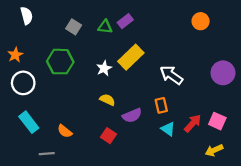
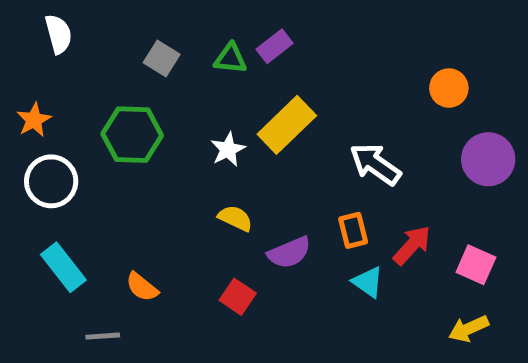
orange circle: (201, 21) -> (449, 88), moved
red arrow: (193, 123) -> (412, 245), moved

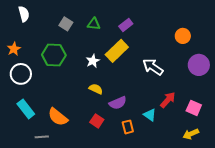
purple rectangle: (275, 46) -> (126, 25), moved
orange rectangle: (353, 230) -> (128, 127), moved
orange semicircle: (142, 287) -> (58, 117), size x1.5

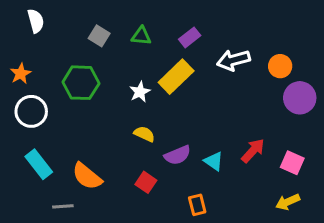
orange circle: (183, 36) -> (280, 66), moved
white arrow: (153, 67) -> (233, 60), moved, turned -50
cyan triangle: (150, 115) -> (214, 161), moved
orange rectangle: (128, 127) -> (197, 205), moved

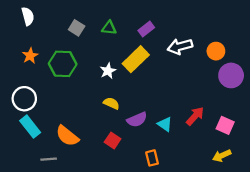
orange star: (21, 74) -> (30, 56), moved
white circle: (31, 111) -> (24, 99), moved

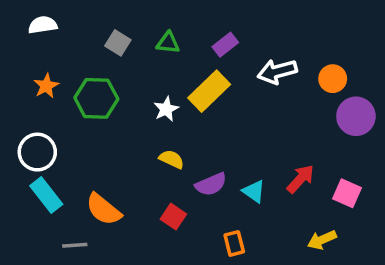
white semicircle: (28, 16) -> (43, 25), turned -84
yellow arrow: (222, 156) -> (322, 240), moved

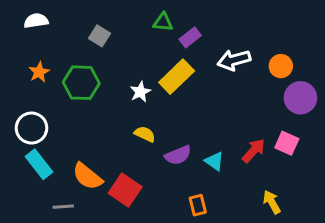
green triangle: (168, 43) -> (163, 22), moved
pink square: (347, 193) -> (287, 143), moved
red square: (173, 217) -> (125, 190), moved, size x1.5
yellow arrow: (322, 240) -> (272, 202), turned 85

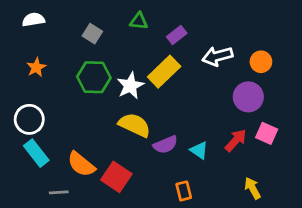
green triangle: (163, 22) -> (139, 21), moved
green hexagon: (81, 83) -> (94, 77), moved
white star: (140, 92) -> (130, 86), size x1.4
purple circle: (300, 98) -> (248, 97), moved
yellow semicircle: (145, 134) -> (135, 125), size x1.6

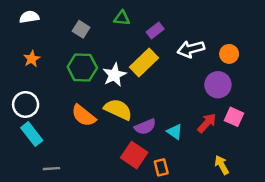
orange semicircle: (81, 164) -> (84, 116), moved
red square: (116, 177) -> (134, 155), moved

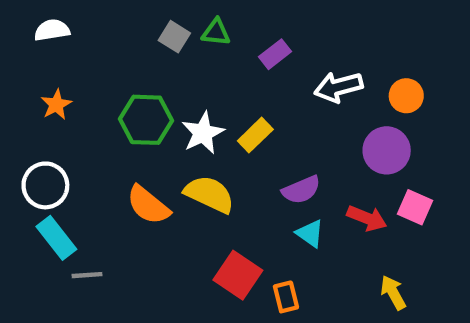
gray square: (81, 29) -> (174, 37), moved
yellow rectangle: (144, 63) -> (255, 135), moved, size x0.7
red arrow: (207, 123) -> (367, 218), turned 70
purple semicircle: (145, 127) -> (301, 190), moved
gray line: (51, 169) -> (87, 275), moved

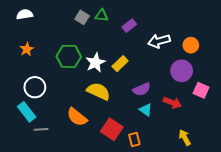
white circle: (45, 185) -> (35, 87), moved
orange semicircle: (148, 205) -> (77, 117), moved
pink square: (415, 207) -> (201, 90), moved

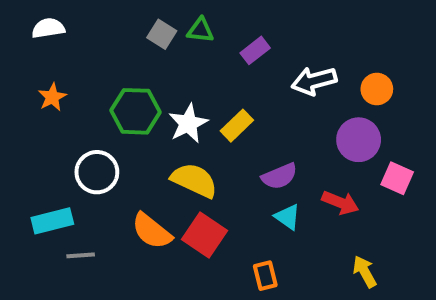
white circle: (35, 87) -> (97, 172), moved
cyan rectangle: (27, 112) -> (52, 221), turned -66
red square: (112, 129) -> (204, 235), moved

